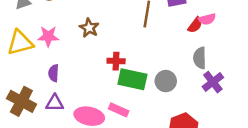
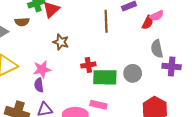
pink star: (48, 36) -> (42, 69), moved
purple cross: (213, 82) -> (172, 66), turned -36

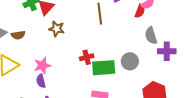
brown semicircle: (22, 22) -> (18, 35), moved
brown star: (61, 42) -> (57, 29), moved

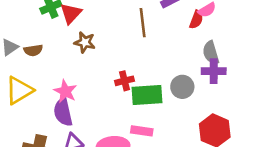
purple cross: (167, 51) -> (214, 71), moved
pink star: (42, 66) -> (65, 91), turned -30
purple semicircle: (41, 81) -> (63, 112), size x1.5

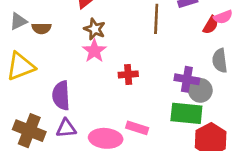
purple cross: (214, 71) -> (187, 79), moved
gray circle: (182, 87) -> (200, 90), moved
pink star: (65, 91) -> (94, 51), moved
green rectangle: (147, 95) -> (186, 113), moved

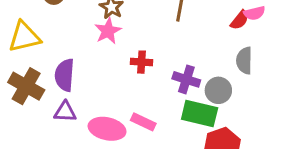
purple cross: (187, 79) -> (186, 79), moved
brown cross: (29, 131) -> (26, 86), moved

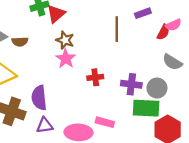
gray semicircle: (244, 61) -> (172, 62), turned -48

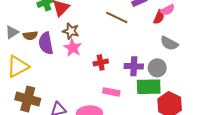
brown line: (117, 29) -> (117, 18), turned -60
purple semicircle: (39, 98) -> (46, 43), moved
pink rectangle: (105, 122) -> (111, 92), moved

